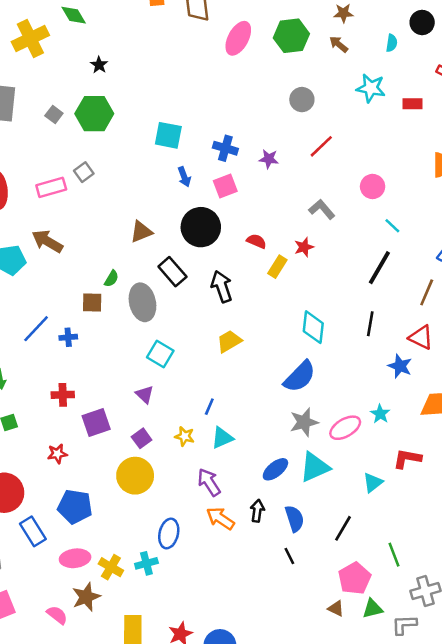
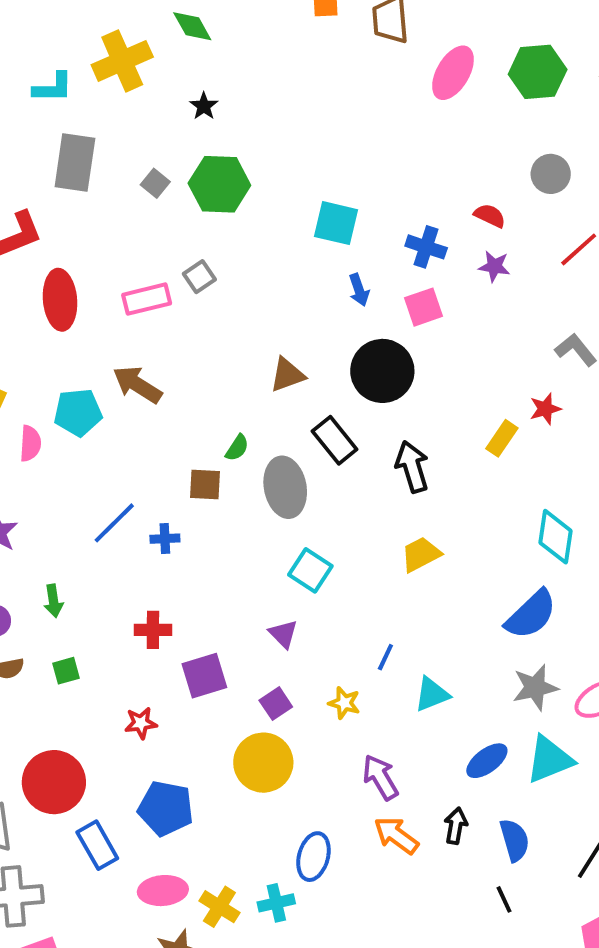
black star: (99, 65) -> (204, 106), moved
red semicircle: (256, 241) -> (490, 216), moved
cyan triangle: (222, 438) -> (432, 694), moved

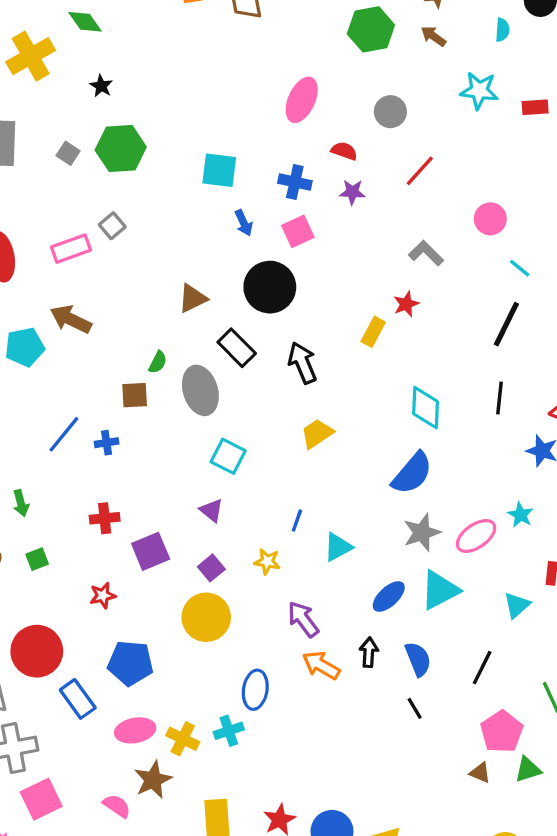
pink ellipse: (453, 73) -> (302, 100), moved

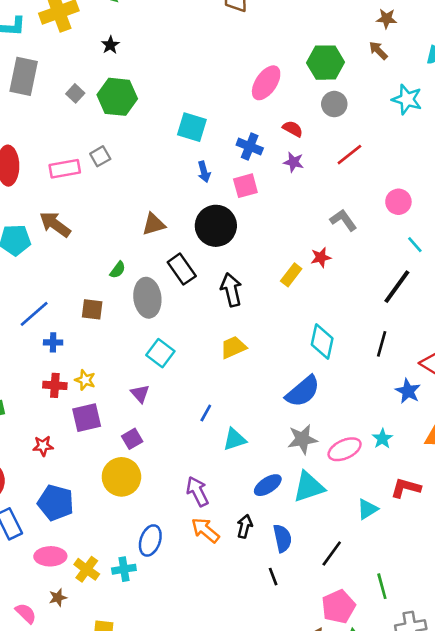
green hexagon: (371, 29) -> (326, 63), moved
brown square: (135, 395) -> (92, 309), moved
blue cross: (107, 443) -> (53, 342), moved
yellow star: (267, 562) -> (85, 380), moved
brown star: (153, 780) -> (58, 598), size x0.6

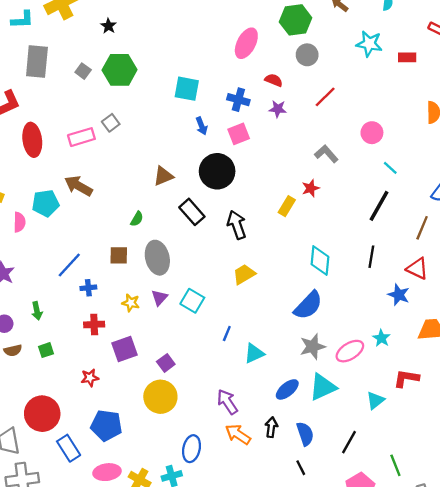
gray ellipse: (147, 298) -> (157, 258), moved
cyan square: (160, 353) -> (192, 301), moved
yellow star: (85, 380) -> (131, 303), moved
purple triangle: (140, 394) -> (159, 298), moved, turned 30

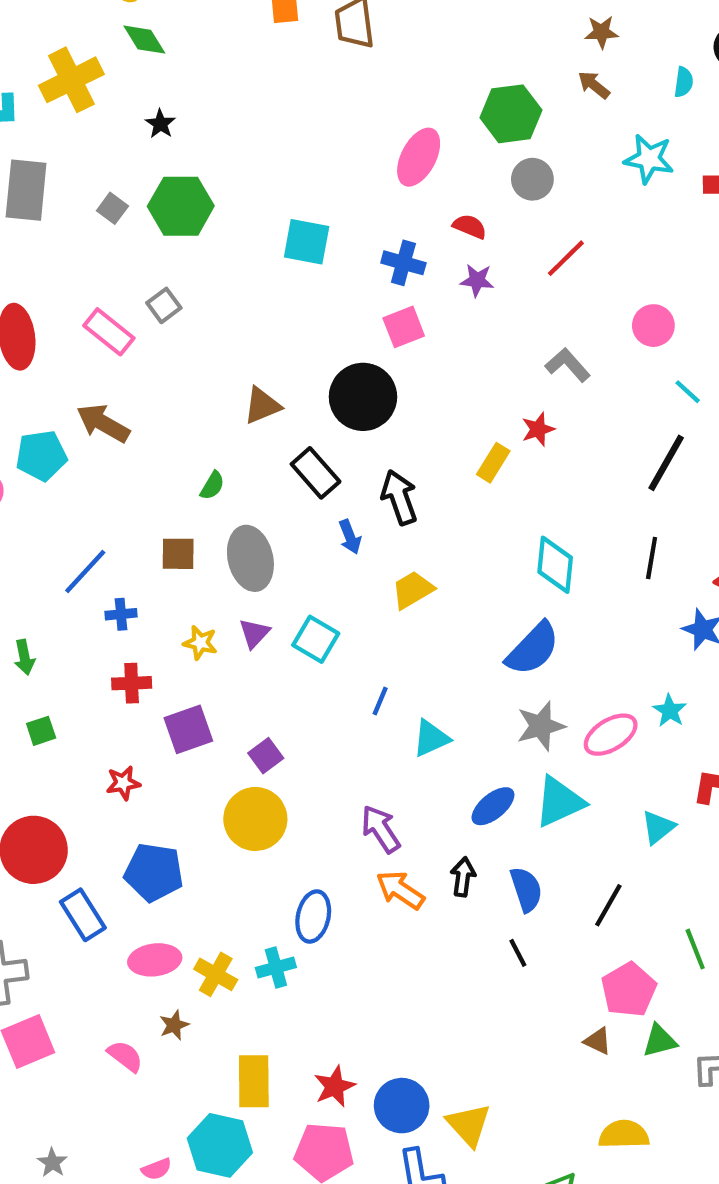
blue arrow: (202, 126) -> (350, 537), moved
pink rectangle: (81, 137) -> (109, 332), turned 55

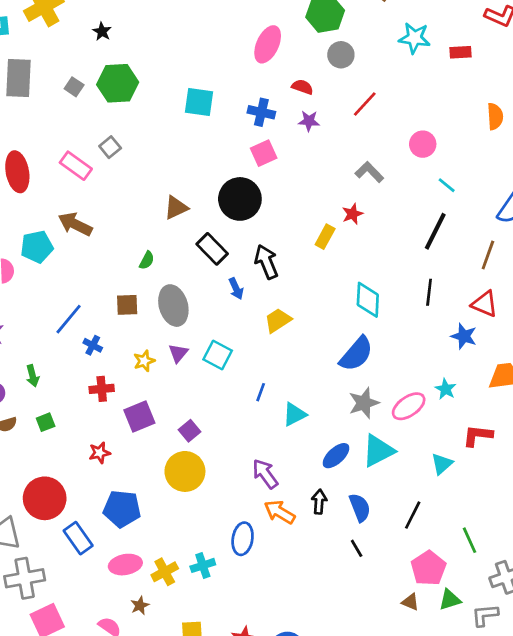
blue cross: (121, 614) -> (93, 345), turned 36
yellow star: (200, 643) -> (144, 361), turned -30
blue ellipse: (313, 917) -> (243, 539), moved
yellow cross: (216, 974) -> (165, 572), turned 35

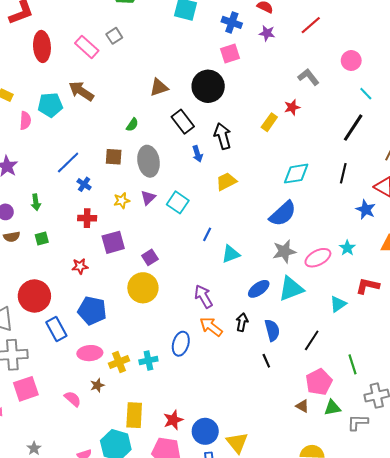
cyan diamond: (368, 300) -> (296, 174), turned 72

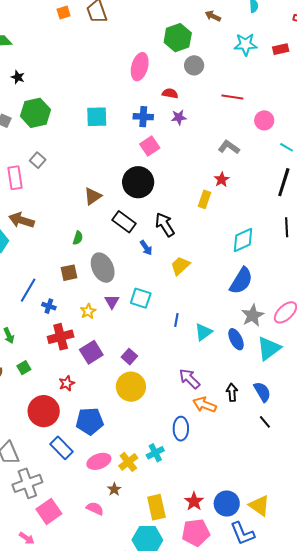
red line: (311, 25) -> (232, 97), moved, turned 65
pink rectangle: (87, 47) -> (15, 178), turned 55
red cross: (87, 218) -> (61, 337), size x1.4
blue ellipse: (259, 289) -> (236, 339), moved, turned -65
red circle: (34, 296) -> (44, 411), moved

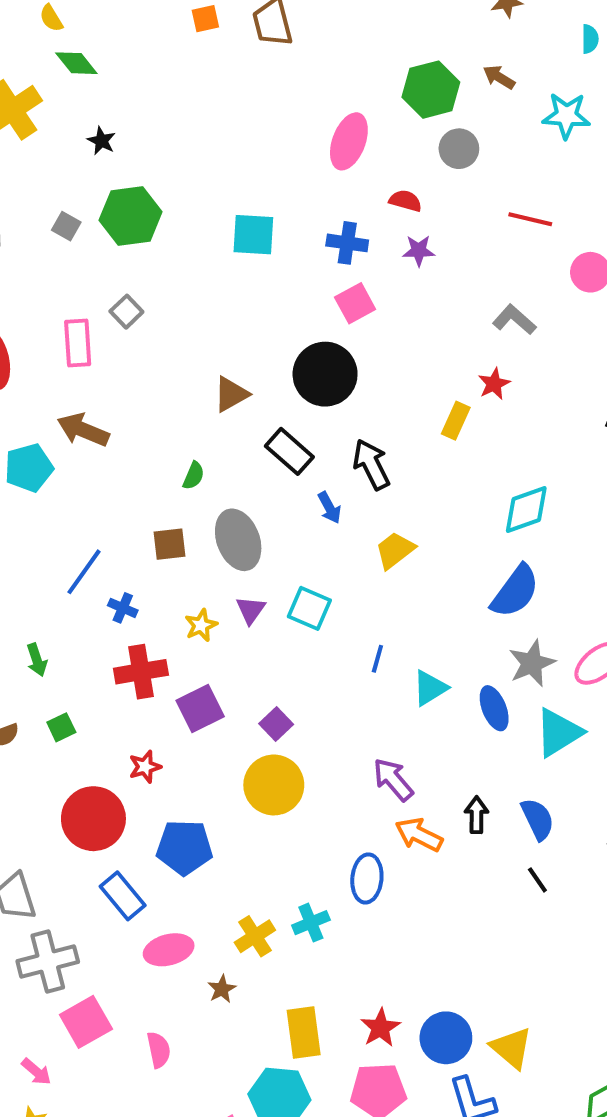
brown arrow: (213, 16) -> (499, 77), moved
pink ellipse: (99, 461) -> (169, 950), moved
pink semicircle: (95, 508) -> (159, 1050), moved, turned 48

